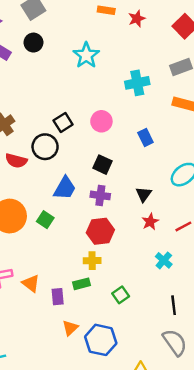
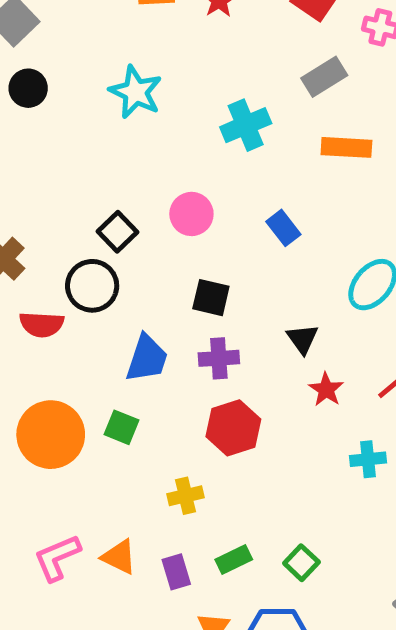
cyan cross: (164, 260) -> (368, 459), turned -35
yellow cross: (92, 261) -> (185, 496), moved
green rectangle: (82, 284) -> (234, 559), moved
green square: (121, 295) -> (301, 563), moved

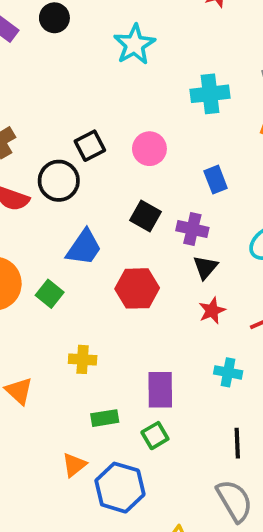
purple cross: (219, 358) -> (192, 229), moved
red hexagon: (233, 428) -> (137, 288), moved
purple rectangle: (176, 572) -> (160, 390), moved, size x1.4

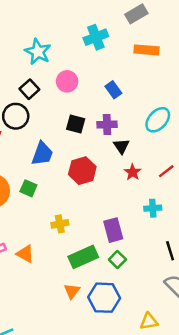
cyan star: (134, 44) -> (38, 52), moved
green rectangle: (105, 418) -> (83, 257), size x1.6

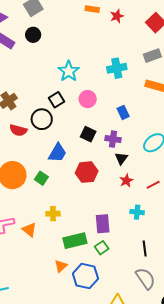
yellow cross: (60, 224) -> (53, 214), moved

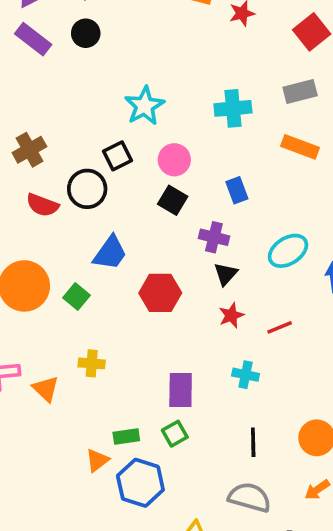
black square: (88, 134) -> (173, 200), moved
green rectangle: (75, 241) -> (126, 436), moved, size x0.6
gray semicircle: (145, 278) -> (250, 497), turned -45

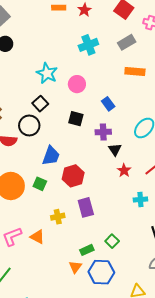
cyan cross: (233, 108) -> (88, 45), moved
pink circle: (174, 160) -> (77, 84), moved
red hexagon: (160, 293) -> (73, 176), moved
purple rectangle: (181, 390) -> (86, 207), moved

